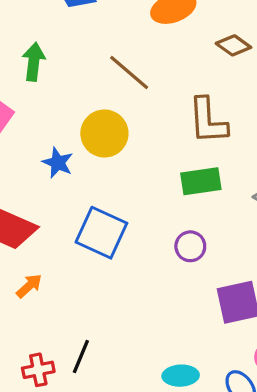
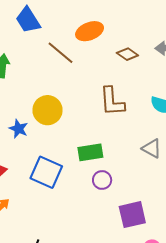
brown line: (129, 73) -> (60, 53), moved
green rectangle: (201, 181) -> (90, 152), moved

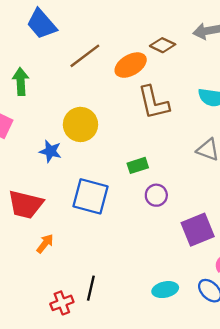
orange ellipse: (90, 31) -> (131, 65), moved
brown line: (60, 53) -> (85, 56), turned -68
green rectangle: (90, 152) -> (138, 165), size x0.7

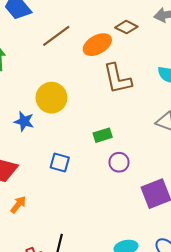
blue square: (91, 196) -> (60, 163), size x0.6

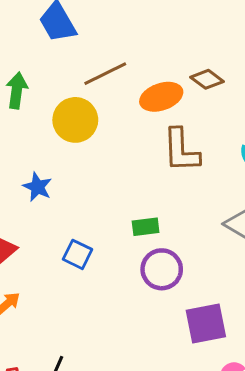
yellow circle: (51, 98) -> (75, 120), moved
purple circle: (119, 162) -> (162, 269), size x1.4

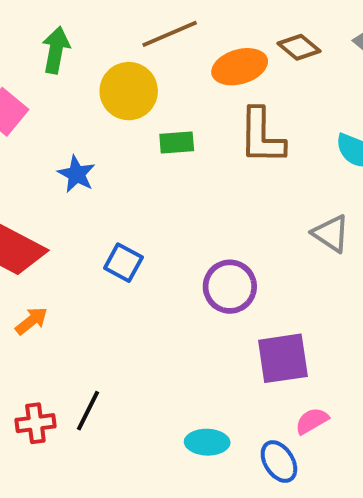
green rectangle: (146, 227) -> (177, 142), moved

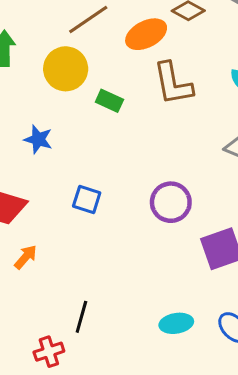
green rectangle: (177, 142) -> (109, 101), turned 40
red cross: (35, 423) -> (49, 352), moved

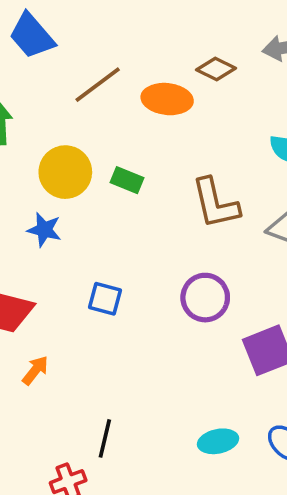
orange ellipse: (146, 34) -> (167, 99), turned 36
yellow circle: (66, 69) -> (65, 172), moved
brown L-shape: (173, 84) -> (215, 203), moved

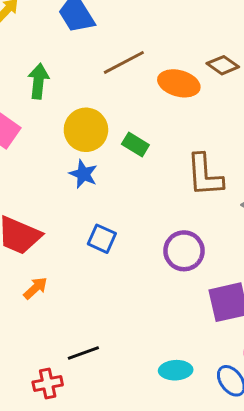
blue star: (44, 230) -> (83, 174), moved
black line: (105, 438) -> (83, 353), turned 48

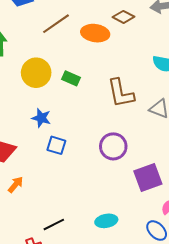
blue star: (83, 174) -> (41, 118), moved
cyan ellipse: (176, 370) -> (106, 221), moved

